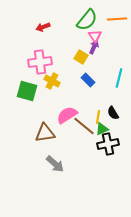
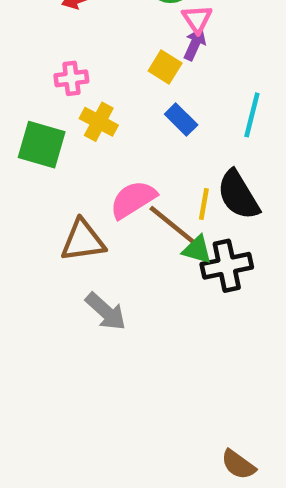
pink cross: (40, 62) -> (71, 78), size x0.6
black semicircle: (113, 113) -> (238, 195), size x1.6
green triangle: (102, 129) -> (197, 250), moved, turned 40

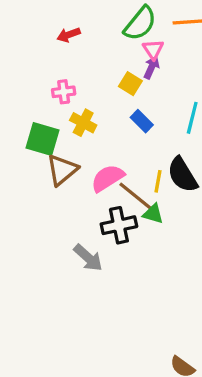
brown triangle: (83, 241) -> (62, 170), moved, turned -32
black cross: (227, 266) -> (119, 225), moved

